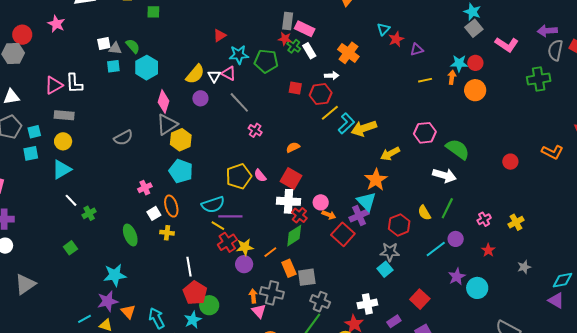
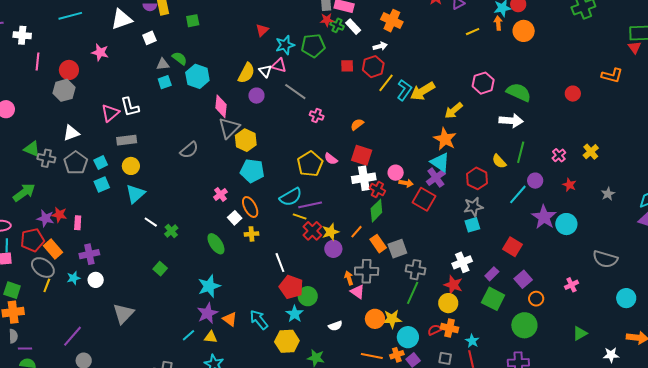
white square: (104, 44) -> (149, 38), moved
cyan square: (385, 269) -> (472, 225), turned 35
purple star: (457, 277) -> (544, 217), size x1.4

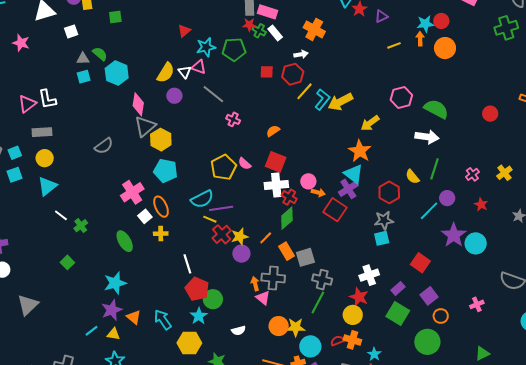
pink cross: (220, 194) -> (132, 192), size x1.6

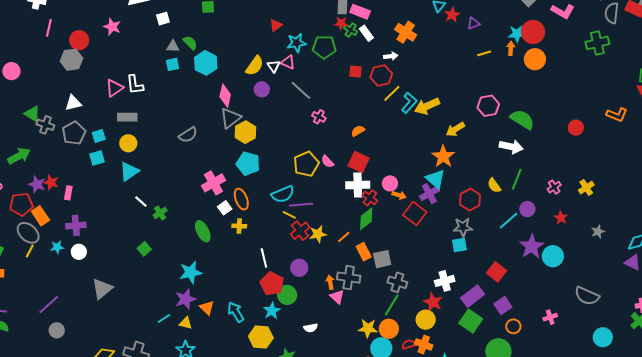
red circle: (441, 21) -> (533, 32), size x1.5
purple circle: (241, 254) -> (299, 268), moved
purple rectangle: (398, 288) -> (473, 296), size x1.6
orange circle: (279, 326) -> (389, 329), moved

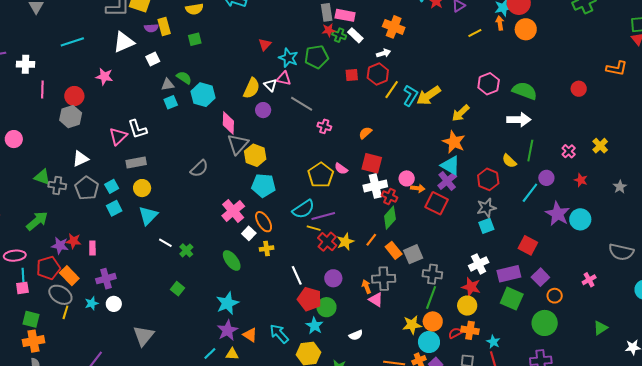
cyan star: (296, 43) -> (288, 58), turned -30
purple rectangle: (473, 296) -> (509, 274), turned 35

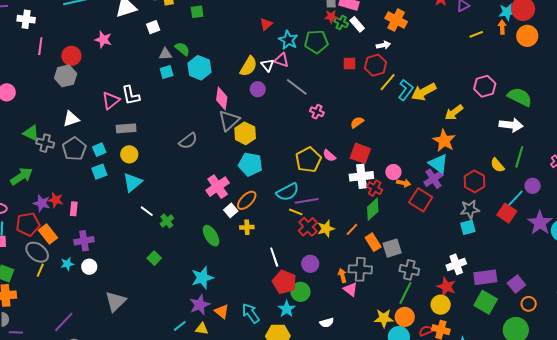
orange ellipse: (264, 222) -> (247, 200), turned 70
red square: (528, 245) -> (507, 213), moved

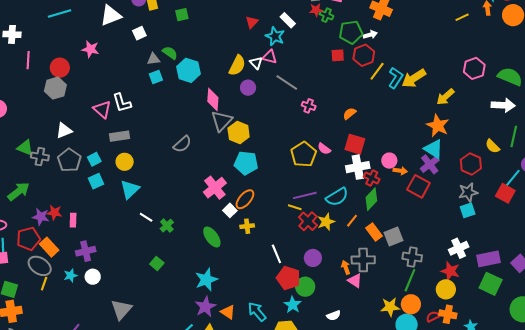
white rectangle: (357, 24) -> (288, 20), moved
green pentagon: (316, 42) -> (351, 32), moved
pink triangle: (111, 101) -> (102, 109), turned -36
cyan semicircle: (288, 192) -> (337, 197), moved

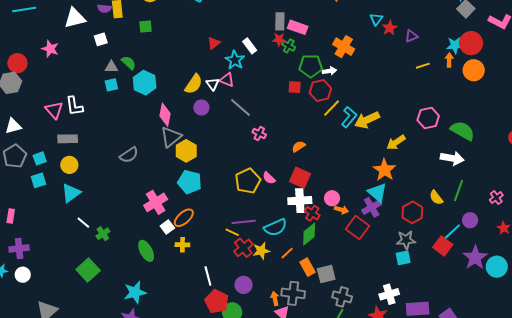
green square: (157, 264) -> (88, 270), size x1.6

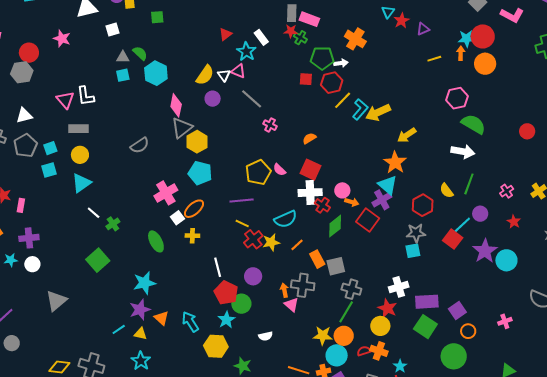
pink hexagon: (428, 118) -> (457, 98), moved
purple line: (244, 222) -> (242, 200), moved
green diamond: (309, 234) -> (335, 226), moved

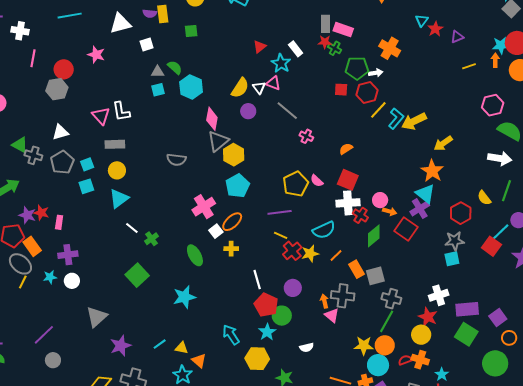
gray semicircle: (140, 145) -> (176, 160), turned 42
cyan pentagon: (200, 173) -> (237, 186), turned 30
purple star: (140, 310) -> (121, 346), moved
orange triangle: (161, 318) -> (199, 361), moved

